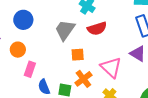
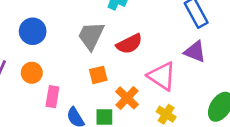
red semicircle: (97, 29) -> (129, 44), moved
orange square: (78, 55) -> (98, 75), moved

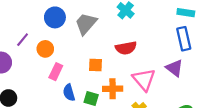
gray trapezoid: (91, 36) -> (86, 24), moved
orange cross: (127, 98) -> (113, 89), turned 30

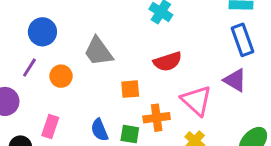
blue circle: (55, 17) -> (42, 32), moved
gray trapezoid: (86, 24) -> (98, 52), moved, turned -70
pink rectangle: (56, 72) -> (50, 127), moved

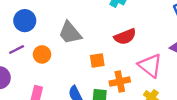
purple line: (29, 68) -> (17, 50), turned 35

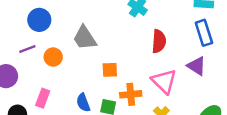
red semicircle: (125, 37) -> (159, 41), moved, turned -70

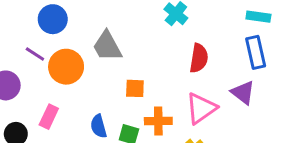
purple line: (27, 49) -> (35, 54), turned 49
orange circle: (53, 57) -> (66, 67), size x1.5
pink triangle: (164, 81) -> (201, 108), turned 36

